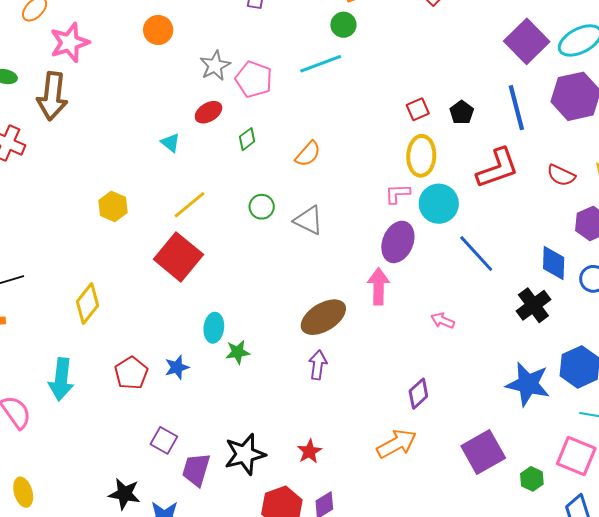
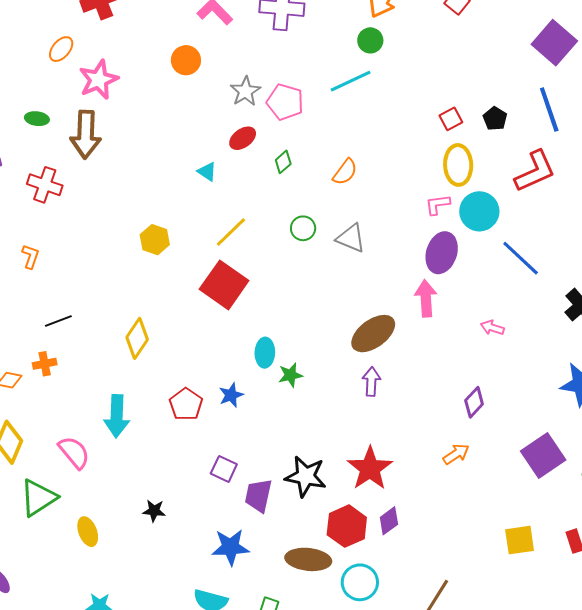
orange arrow: (397, 444) -> (456, 454), size x0.7
red star: (309, 451) -> (370, 468), size x1.8
black star: (245, 454) -> (306, 476), turned 30
black star: (125, 494) -> (154, 511), moved, size x0.7

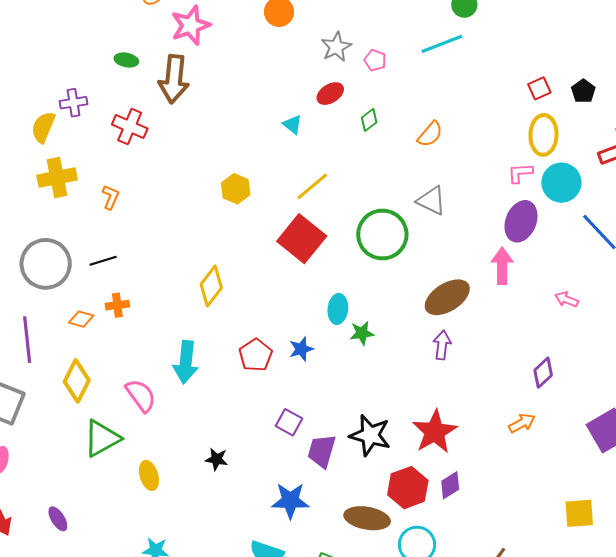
pink pentagon: (285, 102) -> (375, 60), size x0.6
green circle: (303, 228) -> (382, 235), moved, size x2.0
black line: (58, 321) -> (103, 261), moved

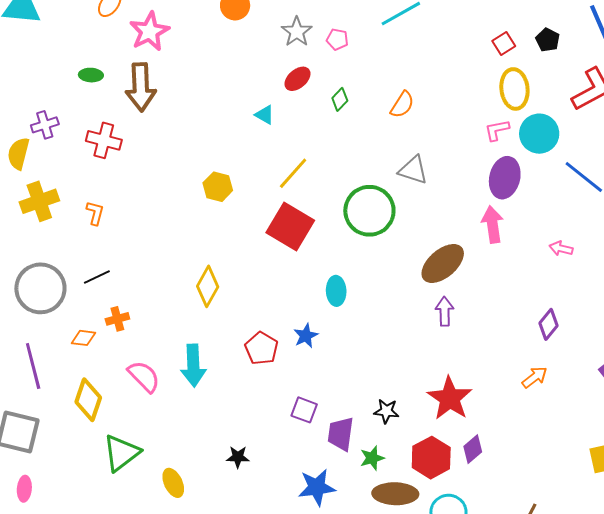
green star: (362, 333) -> (372, 458), moved
pink semicircle: (141, 395) -> (144, 376), moved
black star: (370, 435) -> (386, 411), size x0.6

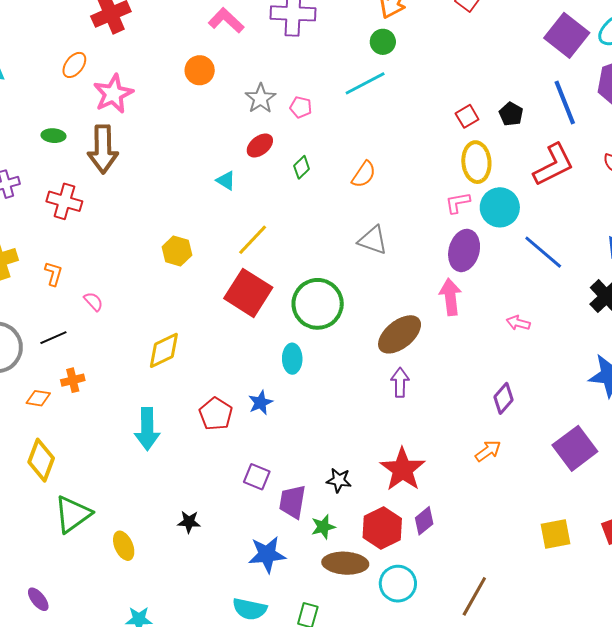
green circle: (369, 211) -> (318, 304), moved
yellow diamond: (208, 286) -> (164, 350), turned 33
pink semicircle: (144, 376) -> (93, 302), moved, size x0.6

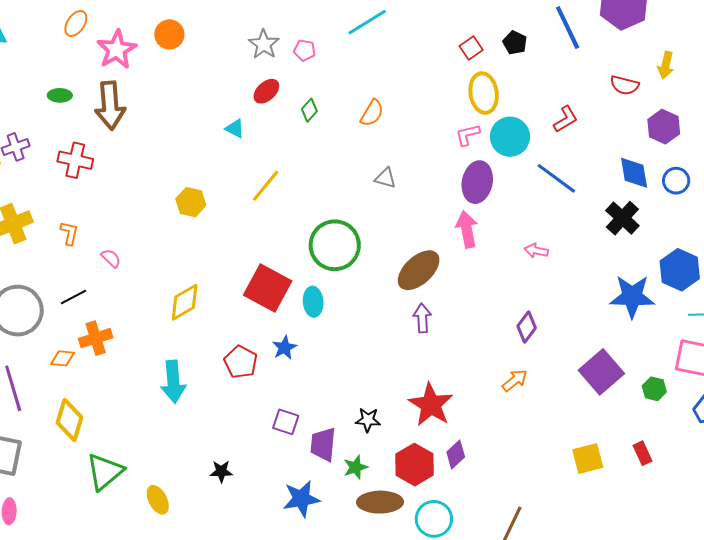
orange circle: (200, 70) -> (169, 34), moved
red L-shape: (554, 165) -> (566, 119), moved, size x0.6
gray triangle: (373, 240) -> (385, 178), size x0.7
red square: (248, 293) -> (268, 288), moved
orange cross: (73, 380) -> (96, 338), size x1.4

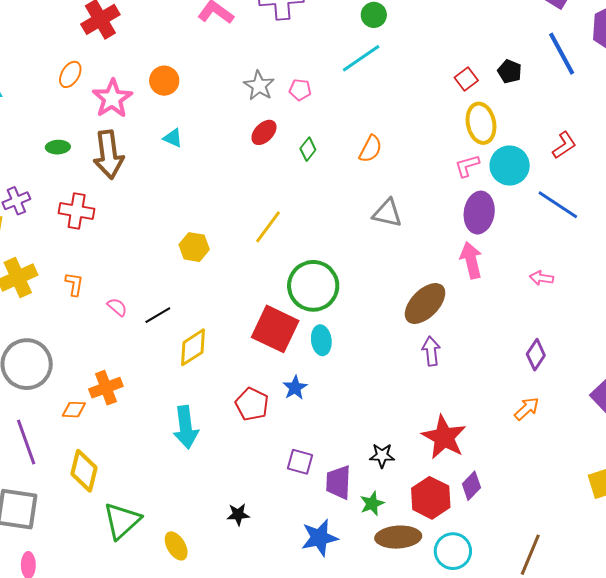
cyan triangle: (235, 128) -> (173, 138), moved
gray triangle: (385, 178) -> (387, 213), size x1.4
green circle: (335, 245) -> (313, 286), moved
black line: (74, 297) -> (158, 315), moved

